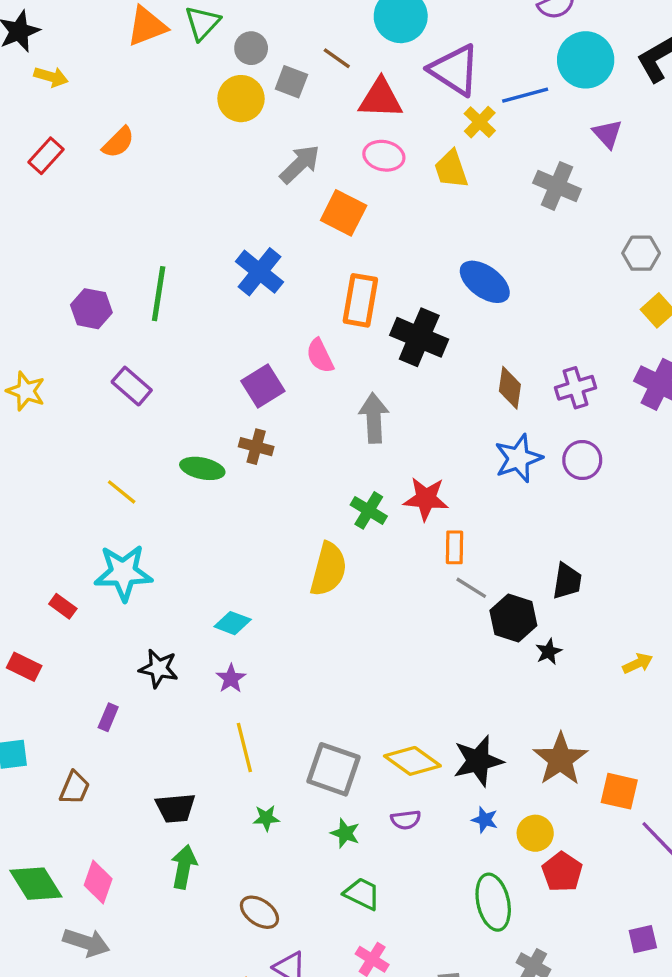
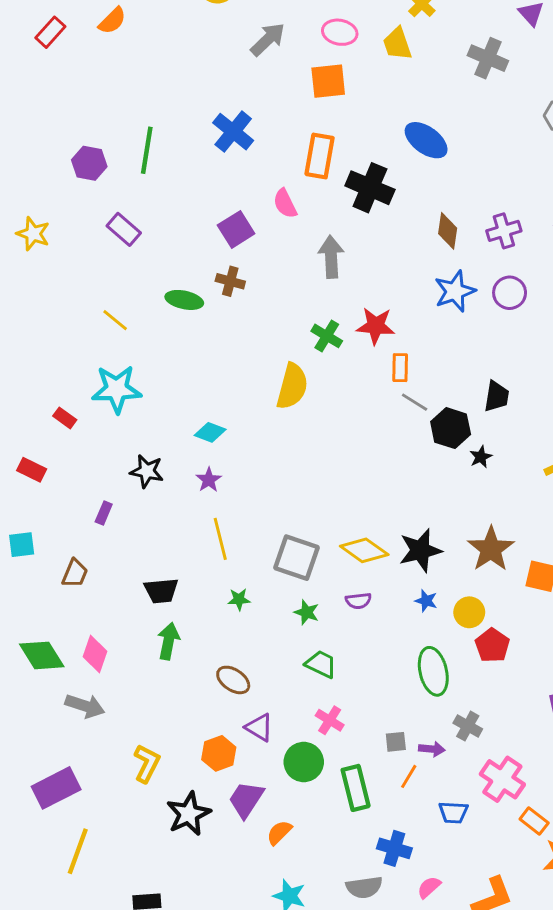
orange square: (344, 213) -> (328, 81), moved, turned -33

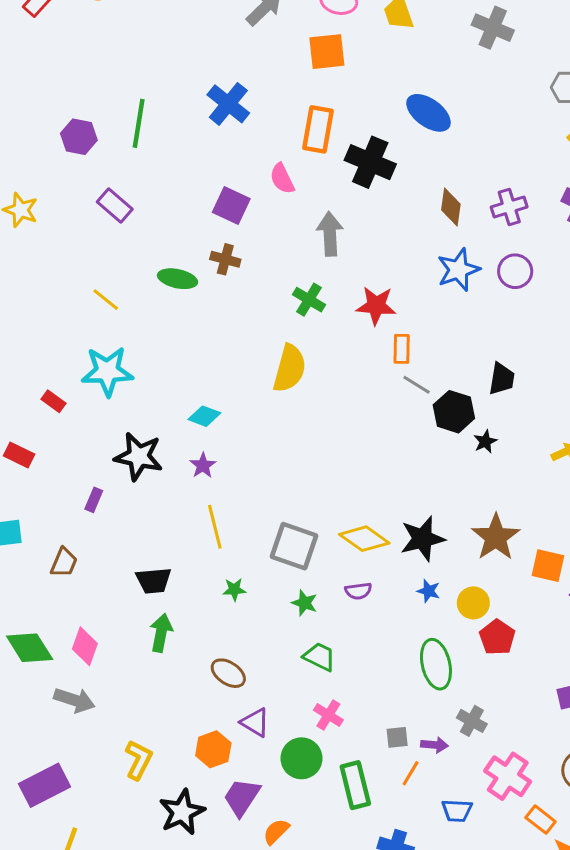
purple square: (236, 229) -> (231, 205), turned -33
green cross: (327, 336) -> (309, 300), moved
black star: (147, 471) -> (139, 456), size x1.4

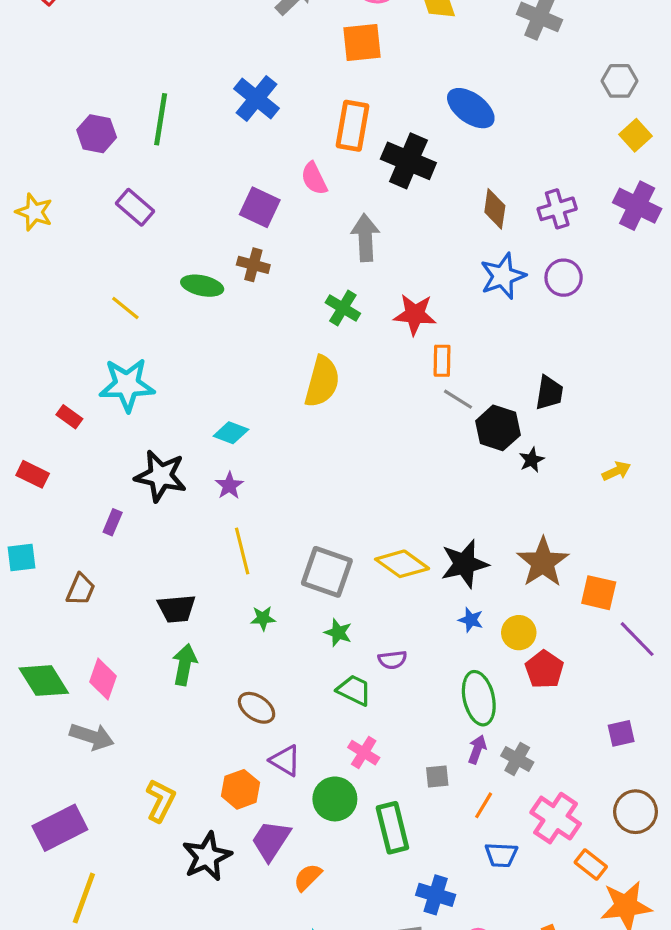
purple semicircle: (358, 591) -> (392, 660), moved
purple arrow: (434, 745) -> (477, 749), moved, turned -75
orange line: (411, 773) -> (484, 805), moved

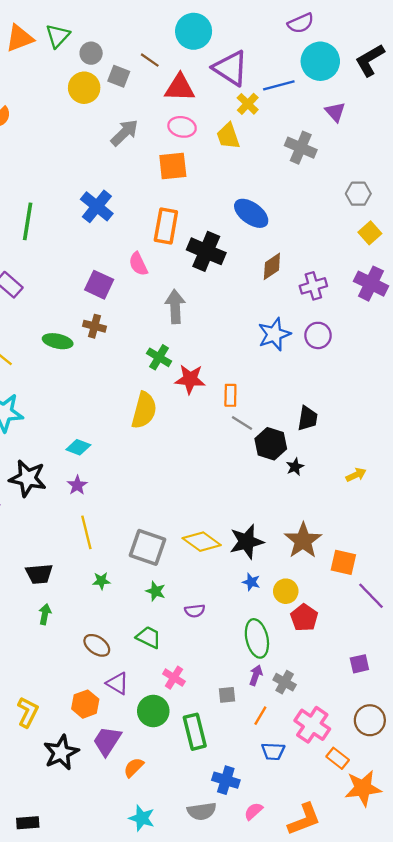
brown diamond: (495, 209) -> (272, 266), moved, turned 48
red star: (415, 314) -> (190, 379), moved
green arrow: (185, 665) -> (45, 614), size x0.7
green trapezoid: (354, 690) -> (149, 637), moved

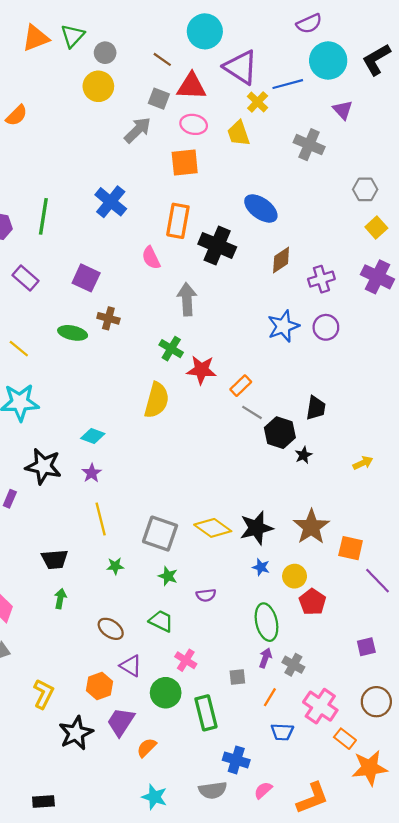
gray square: (119, 76) -> (159, 99), moved
purple square: (99, 285) -> (86, 278), moved
orange rectangle: (230, 395) -> (241, 386), turned 45

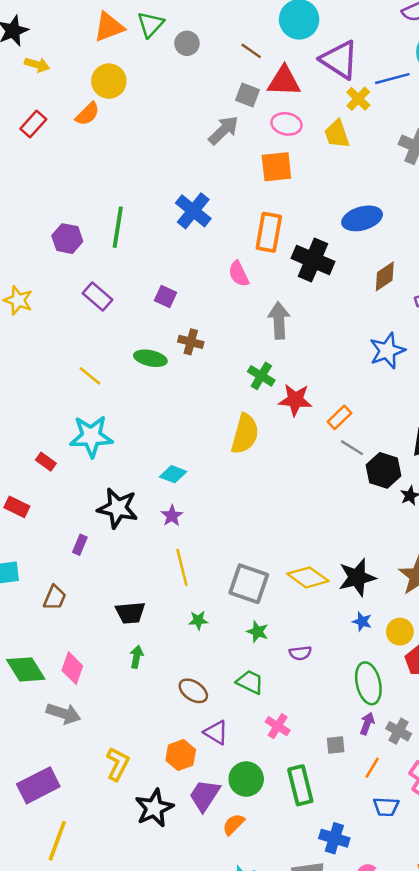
yellow circle: (98, 86) -> (109, 81), moved
blue ellipse: (261, 208) -> (362, 218), turned -52
purple square: (86, 278) -> (166, 297), size x0.7
green circle: (166, 693) -> (246, 779), moved

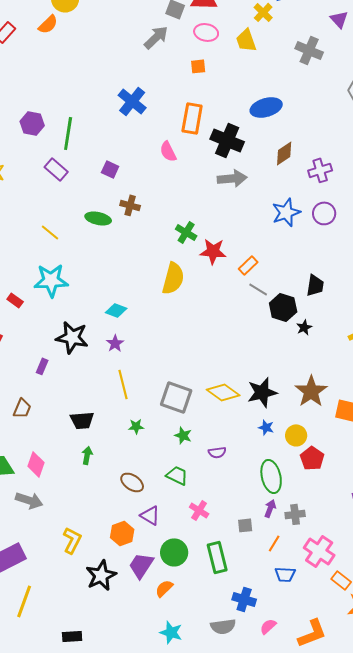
orange square: (276, 167) -> (198, 66), size x0.6
green line: (118, 227) -> (68, 133), moved
gray arrow: (279, 320) -> (232, 178), moved, turned 88
gray cross: (399, 731) -> (295, 514), turned -36

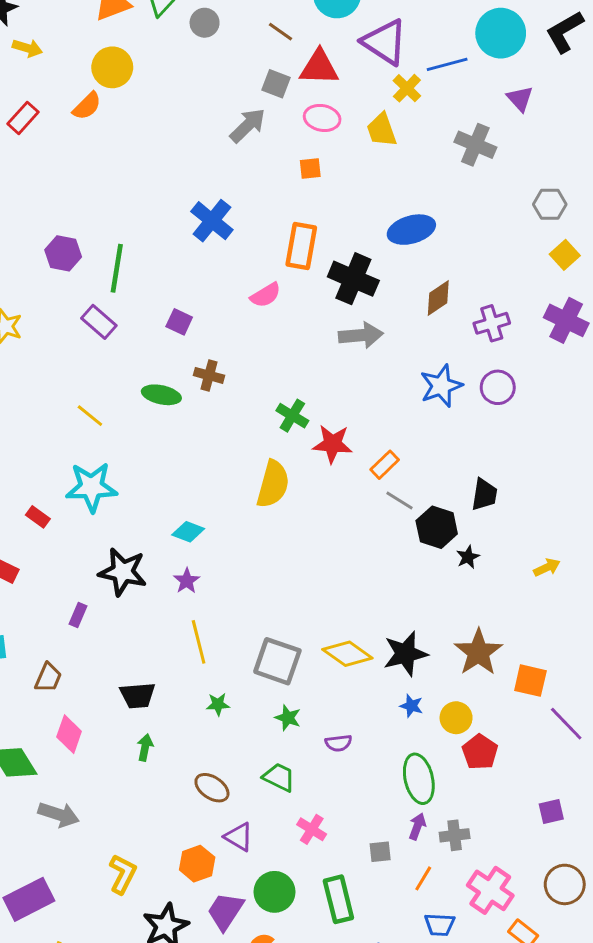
pink semicircle: (168, 151) -> (266, 295), turned -95
pink diamond: (36, 464) -> (69, 734), moved

